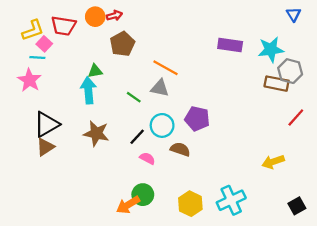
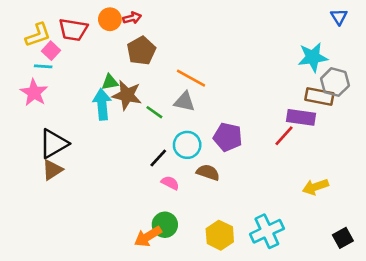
purple rectangle: (230, 45) -> (301, 117), moved
red line: (296, 118) -> (284, 136), moved
brown star: (96, 133) -> (127, 95), moved

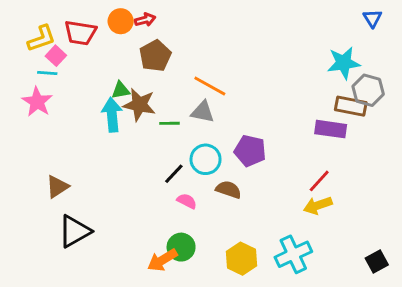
green line: (154, 112) -> (170, 123), turned -36
red line: (284, 136) -> (319, 181), moved
black triangle: (54, 144) -> (75, 231), moved
yellow arrow: (315, 187) -> (318, 205), moved

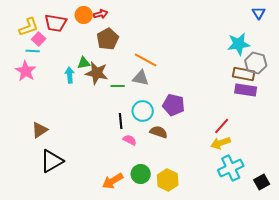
cyan arrow: (112, 115) -> (70, 75), moved, size x0.7
purple rectangle: (331, 129) -> (246, 90), moved
black line: (174, 174) -> (121, 121), turned -49
green circle: (181, 247) -> (141, 174), moved
cyan cross: (293, 254) -> (231, 168), moved

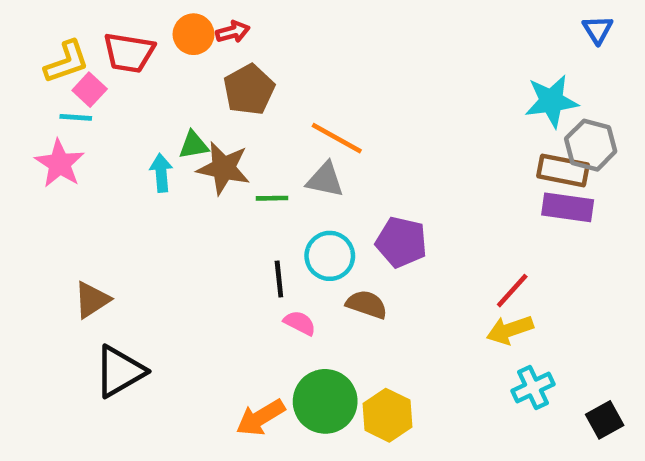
cyan cross: (231, 168) -> (533, 388), size x0.7
green circle: (141, 174) -> (325, 401), size x1.4

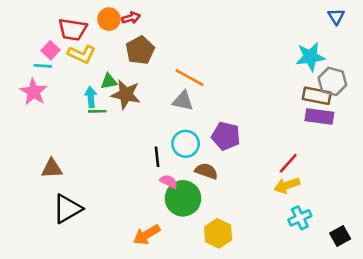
yellow L-shape: (66, 62) -> (82, 54), moved, turned 44
green line: (272, 198) -> (97, 111), moved
brown triangle: (92, 300) -> (52, 168), turned 30
green circle: (325, 401) -> (183, 198), moved

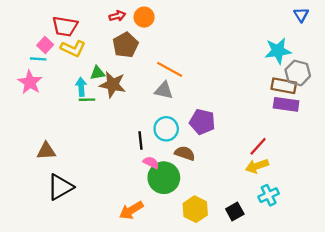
orange circle: (109, 19) -> (144, 17), moved
black square: (340, 236) -> (235, 211), moved

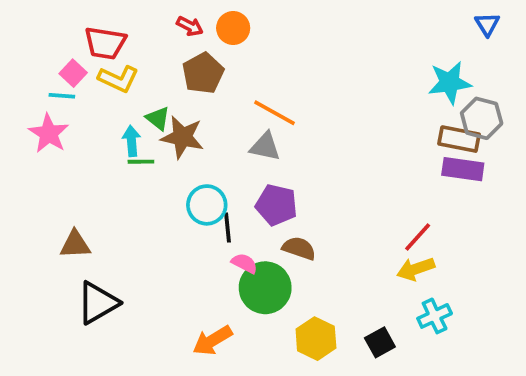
red arrow: (117, 16) -> (190, 26), turned 42
green triangle: (97, 73) -> (158, 118), turned 49
purple pentagon: (202, 122) -> (276, 205), moved
cyan circle: (166, 129) -> (207, 205), moved

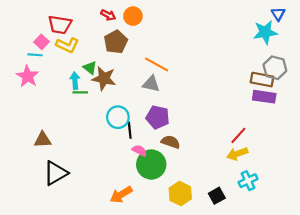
cyan star: (450, 83) -> (265, 32), moved

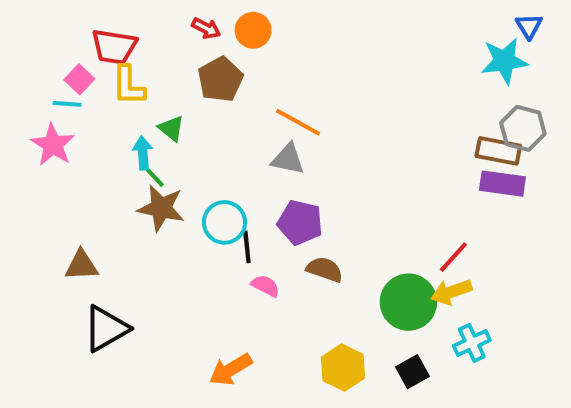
yellow L-shape: (67, 45) -> (128, 85), turned 65
brown star: (104, 78) -> (161, 208), moved
green line: (80, 92) -> (153, 175), turned 48
green circle: (151, 165) -> (408, 302), moved

